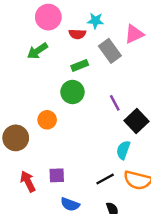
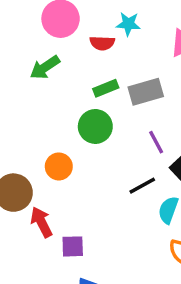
gray rectangle: (110, 51) -> (146, 92), moved, turned -70
black line: (105, 179) -> (142, 186), moved
red arrow: (28, 181) -> (41, 222), moved

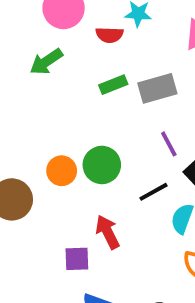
green circle: (95, 126) -> (102, 165), moved
red arrow: (41, 222) -> (108, 232), moved

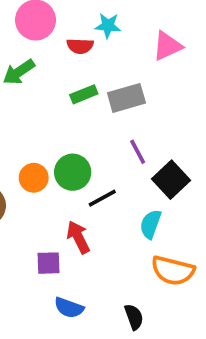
black line: (154, 192) -> (102, 198), moved

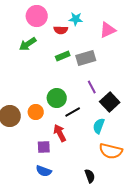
orange circle: (34, 178) -> (36, 112), moved
blue semicircle: (69, 308) -> (44, 171), moved

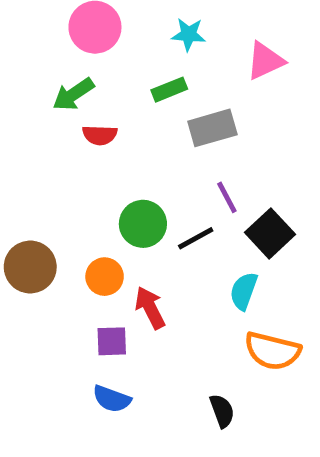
red semicircle: (61, 30) -> (100, 135), moved
green rectangle: (63, 56) -> (169, 90), moved
orange circle: (36, 112) -> (105, 277), moved
black line: (73, 112) -> (196, 238), moved

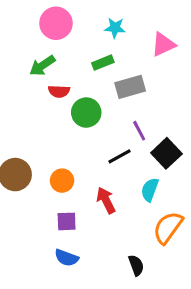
green circle: (143, 224) -> (86, 113), moved
red arrow: (150, 308) -> (106, 200), moved
orange semicircle: (272, 351) -> (168, 227), turned 112

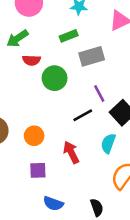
blue semicircle: (67, 258) -> (53, 204), moved

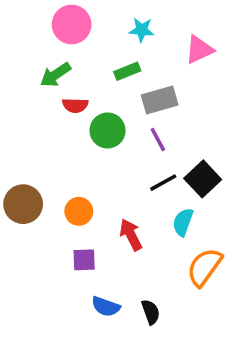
purple line: (99, 94) -> (158, 139), moved
black line: (83, 115) -> (163, 183), moved
black semicircle: (97, 207) -> (151, 312), moved

